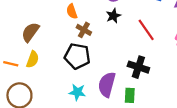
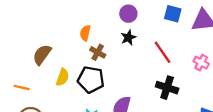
orange semicircle: (72, 11) -> (85, 33), turned 32
yellow semicircle: (33, 59) -> (62, 77), moved
black cross: (138, 67) -> (167, 88), moved

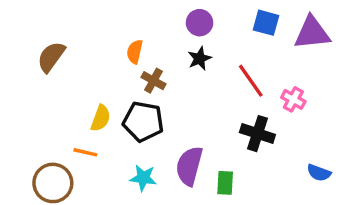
brown semicircle: (42, 55) -> (51, 57), moved
pink cross: (201, 63) -> (293, 99), moved
orange line: (22, 88) -> (85, 152), moved

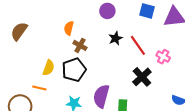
black star: (200, 58) -> (116, 38), moved
black pentagon: (143, 122) -> (74, 70), turned -30
black cross: (257, 134) -> (142, 77), turned 30

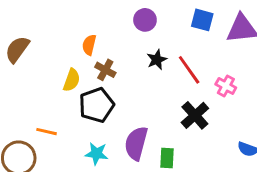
yellow semicircle: (49, 68) -> (72, 80), moved

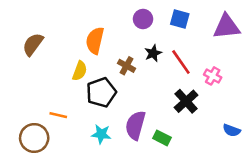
blue square: (202, 20) -> (180, 19), moved
orange semicircle: (89, 45) -> (95, 41), size x1.5
brown cross: (105, 70) -> (127, 66), moved
green rectangle: (167, 158) -> (162, 138), turned -66

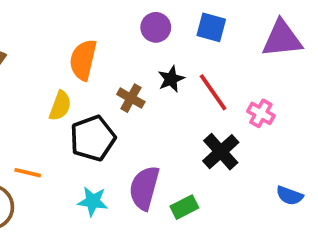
green rectangle: (162, 138) -> (184, 207), turned -54

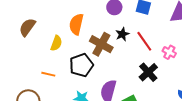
brown cross: (131, 98) -> (101, 44), size x1.6
yellow semicircle: (60, 106) -> (56, 43), moved
orange line: (28, 173) -> (48, 74), moved

